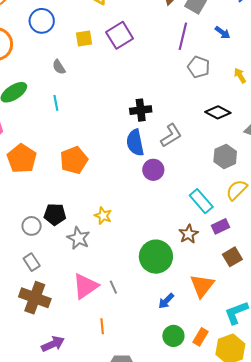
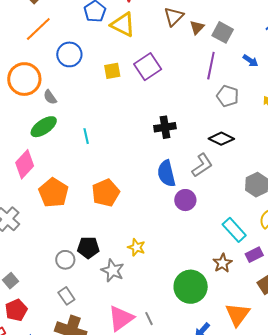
gray semicircle: (59, 67) -> (50, 97), moved
black cross: (141, 110) -> (165, 127), moved
black diamond: (218, 112) -> (221, 139), moved

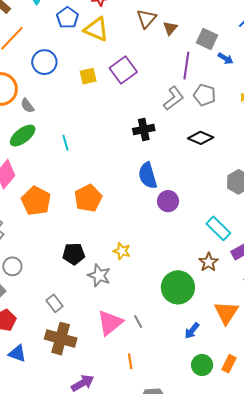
gray square: (223, 32) -> (207, 39), moved
gray L-shape: (202, 165) -> (174, 98), moved
gray circle: (65, 260) -> (12, 266), moved

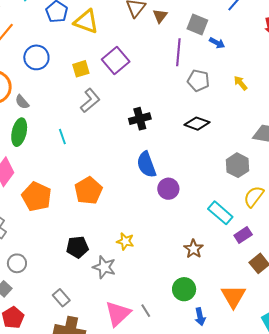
gray L-shape: (174, 98) -> (90, 101), moved
green ellipse: (23, 136) -> (19, 132), turned -36
brown star: (209, 262) -> (194, 249), moved
green circle: (178, 287) -> (184, 289), moved, size x0.7
blue arrow: (192, 331) -> (200, 317), turned -48

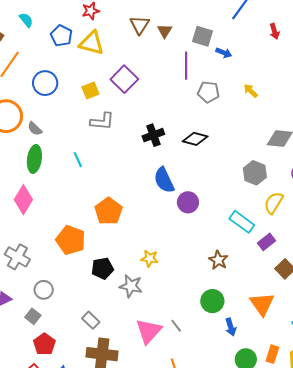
gray L-shape: (90, 101) -> (102, 121), turned 50
black diamond: (197, 124) -> (195, 139), moved
orange pentagon: (37, 197) -> (71, 240), moved

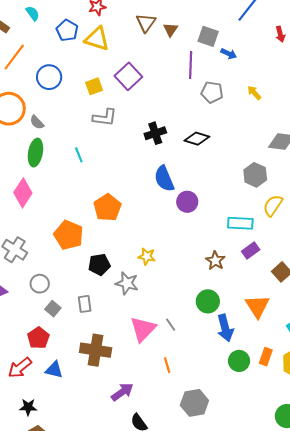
cyan rectangle: (242, 222) -> (240, 223), turned -35
purple rectangle: (266, 242) -> (251, 251), moved
gray square: (33, 316) -> (53, 309), moved
gray rectangle: (91, 320) -> (85, 304), moved, turned 36
blue arrow: (231, 327) -> (225, 328), size x1.5

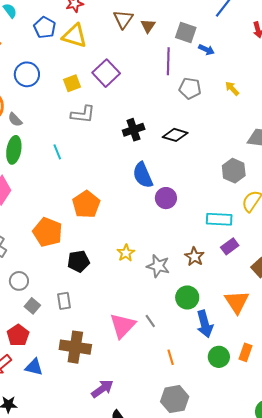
yellow star: (147, 256) -> (126, 253), turned 30
gray star: (127, 283) -> (158, 266), moved
orange line: (167, 365) -> (171, 357), moved

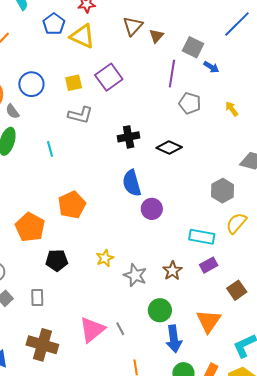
blue circle: (27, 74) -> (31, 84), moved

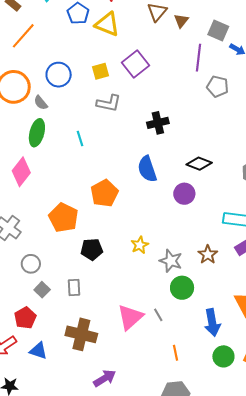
black diamond: (169, 147) -> (199, 164), moved
blue semicircle: (132, 183) -> (147, 169), moved
green circle: (160, 310) -> (182, 288), moved

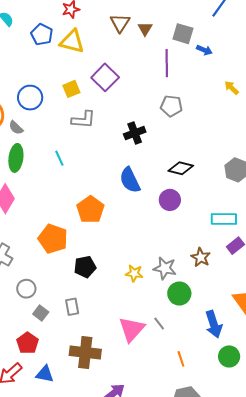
gray pentagon: (218, 86) -> (171, 106), moved
yellow star: (140, 245) -> (134, 273), moved, turned -30

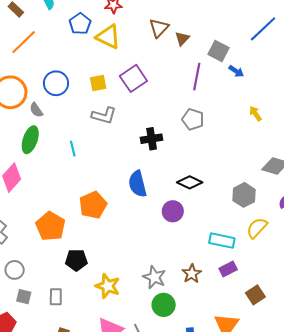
yellow star: (134, 273) -> (108, 286), moved, size x1.4
gray square: (41, 313) -> (24, 297), turned -35

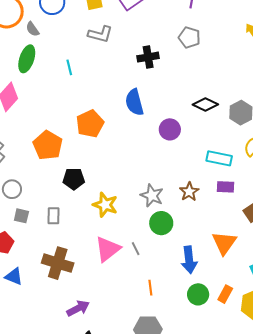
black diamond: (190, 182) -> (205, 105), moved
purple rectangle: (228, 269) -> (226, 187), turned 30

